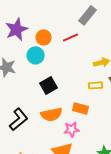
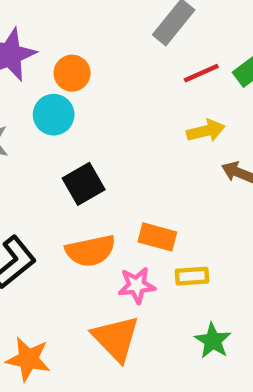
red line: (71, 37) -> (201, 73), moved
yellow rectangle: (96, 85) -> (192, 276), moved

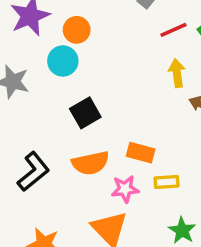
yellow arrow: (206, 131) -> (177, 73), turned -84

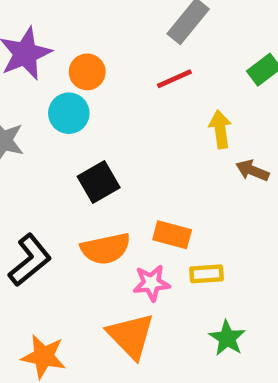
red line: (173, 30) -> (174, 79), moved

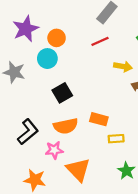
yellow arrow: (220, 129) -> (123, 67), turned 108
pink star: (151, 283) -> (54, 150), moved

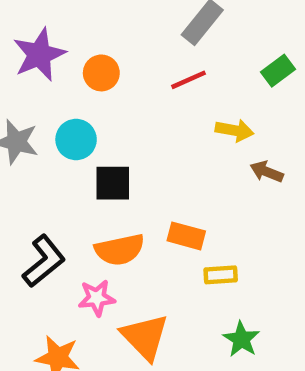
cyan circle: (47, 59) -> (76, 140), moved
black square: (62, 93) -> (113, 183), turned 30

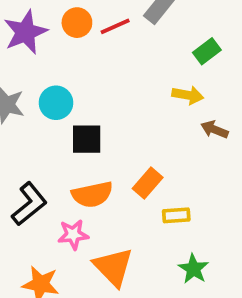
green rectangle: (278, 71) -> (207, 51), moved
orange circle: (101, 73) -> (77, 23), moved
red line: (189, 80) -> (115, 26), moved
orange rectangle: (186, 236) -> (148, 183), turned -64

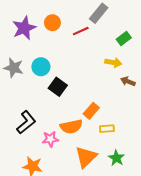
red line: (115, 26) -> (81, 31), moved
black square: (87, 139) -> (58, 87), turned 36
orange semicircle: (92, 194) -> (71, 127), moved
orange triangle: (113, 267) -> (86, 157), moved, turned 30

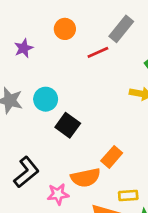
orange circle: (52, 23) -> (65, 29), moved
purple star: (24, 28) -> (24, 48), size x0.6
yellow rectangle: (107, 129) -> (128, 196), moved

